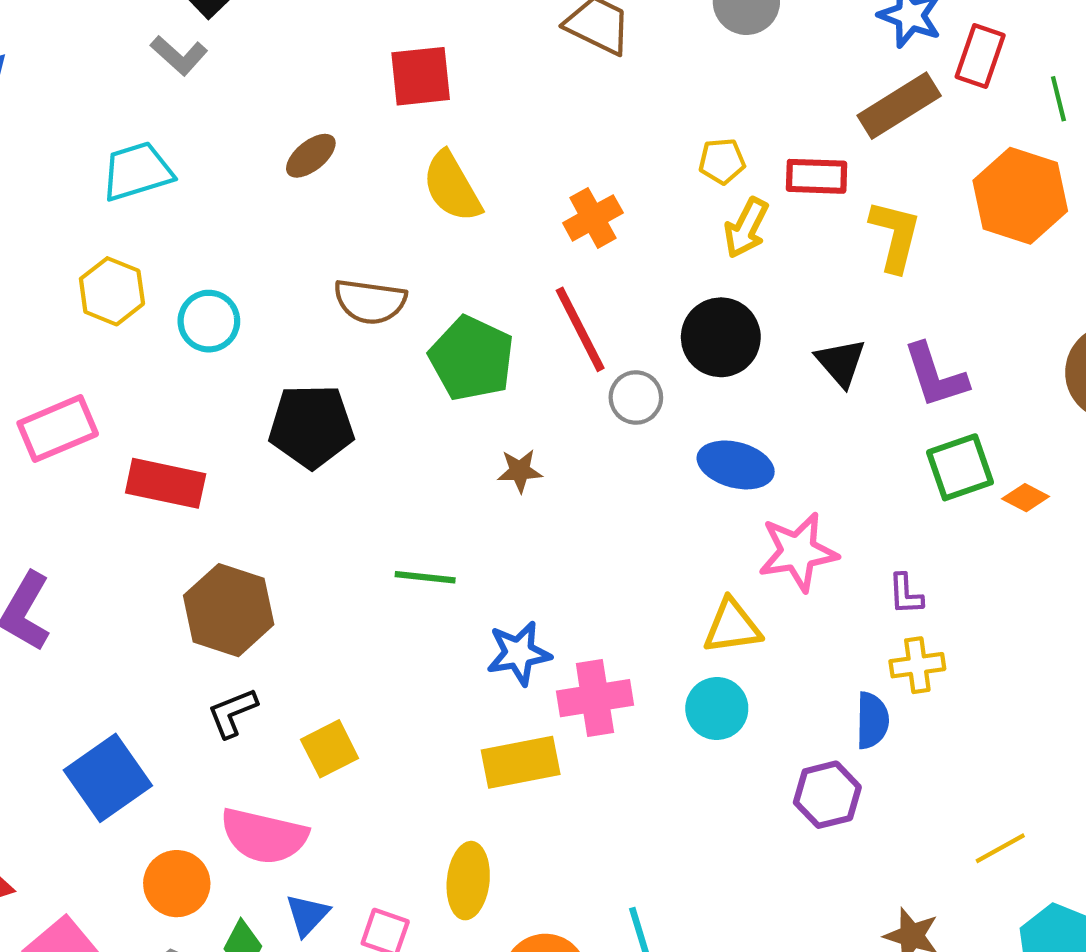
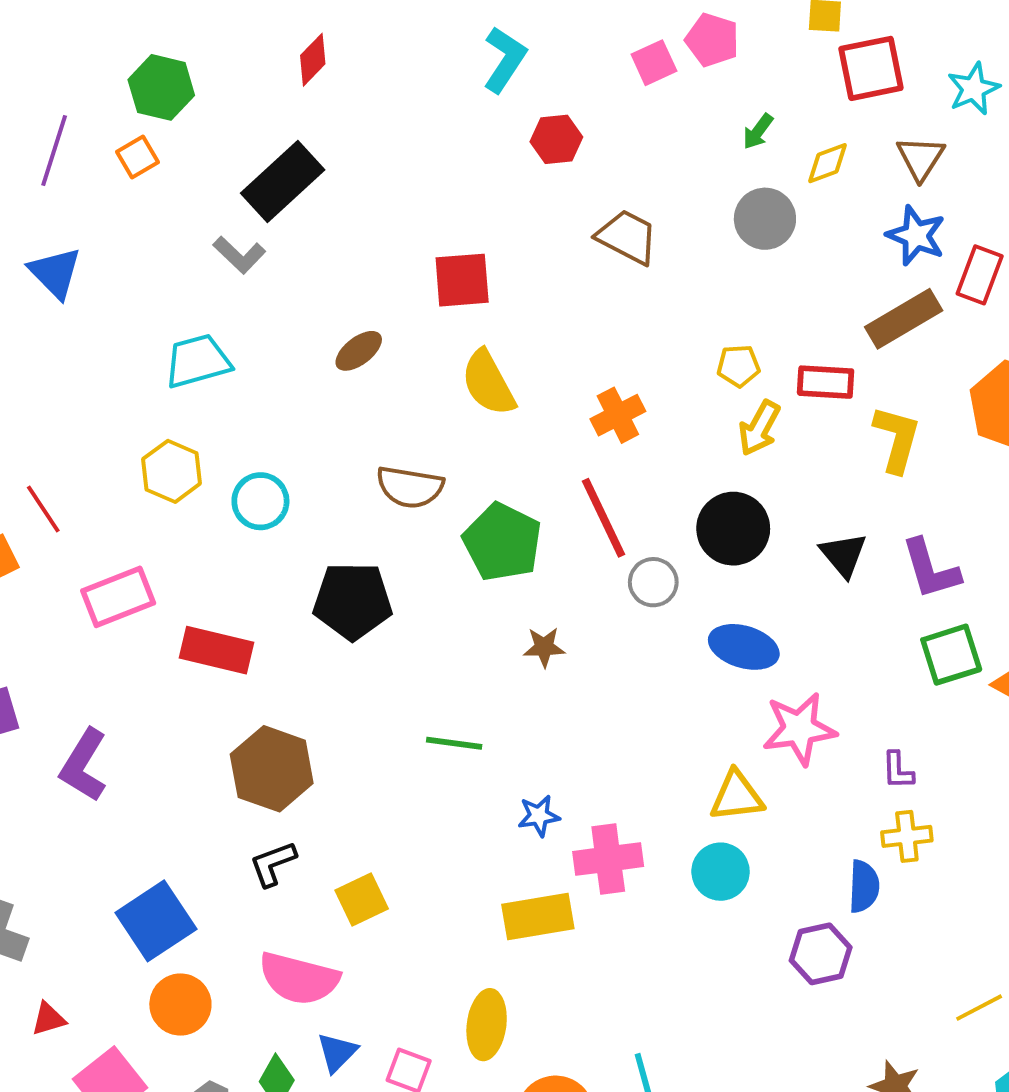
blue star: (519, 653) -> (539, 816), size x0.7
orange circle: (177, 884) -> (180, 1005), moved

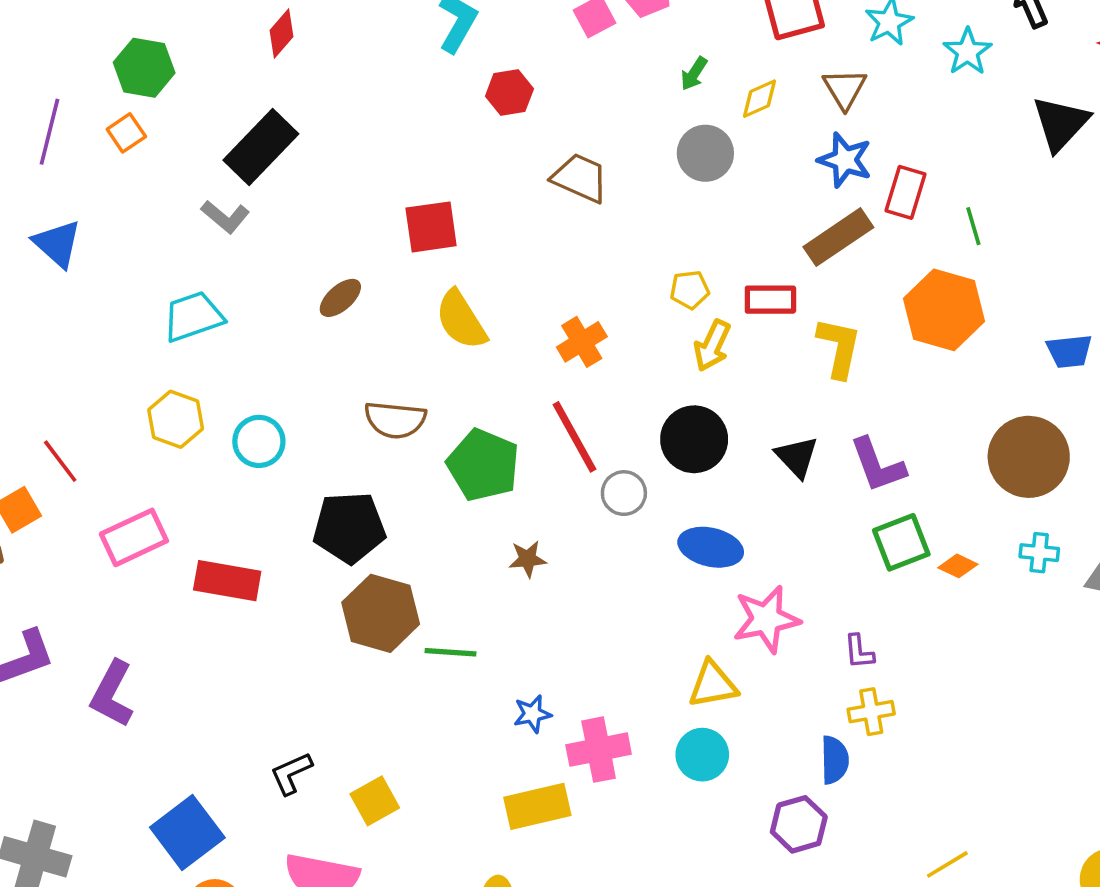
brown hexagon: (272, 769) -> (381, 613), moved

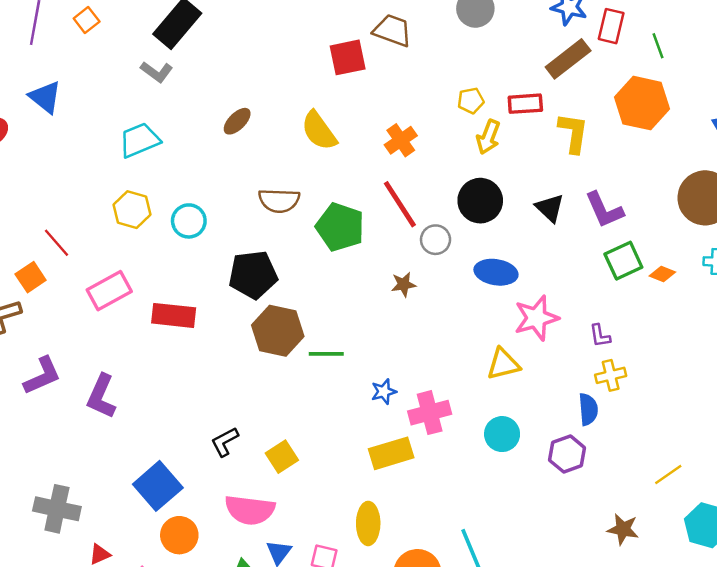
red square: (431, 227) -> (348, 57), moved
brown star: (528, 559) -> (404, 284), moved
cyan circle: (702, 755) -> (502, 434), moved

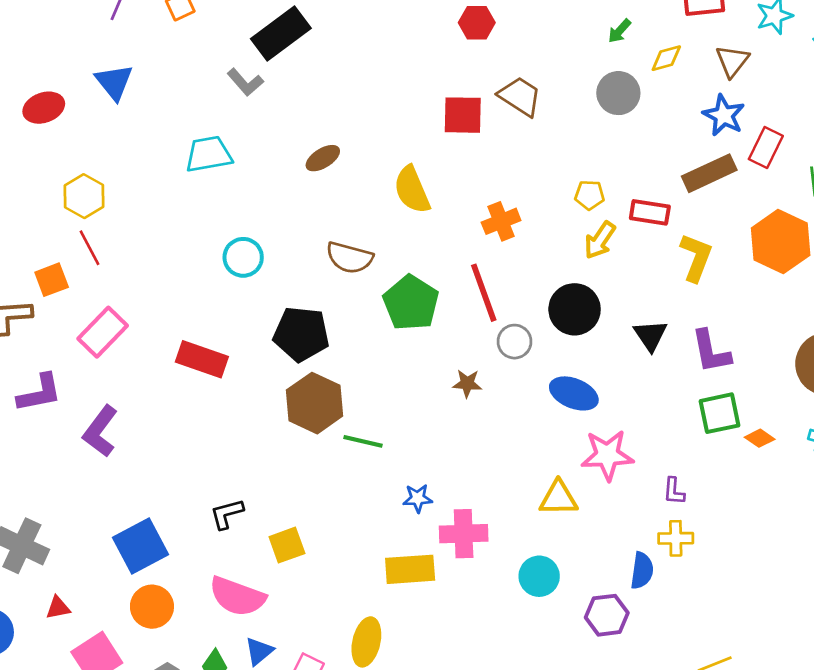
yellow hexagon: (132, 210) -> (84, 196), moved
pink rectangle: (109, 291) -> (103, 332), moved, turned -30

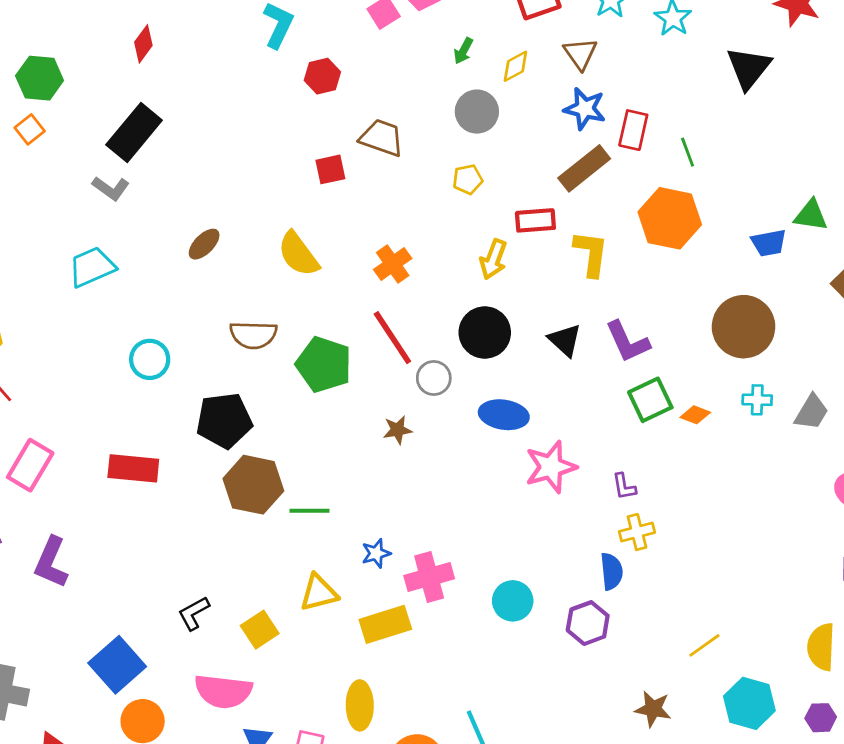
red square: (463, 115) -> (330, 169), size x0.7
yellow pentagon: (590, 195) -> (468, 179), moved
yellow triangle: (559, 498) -> (319, 593), moved

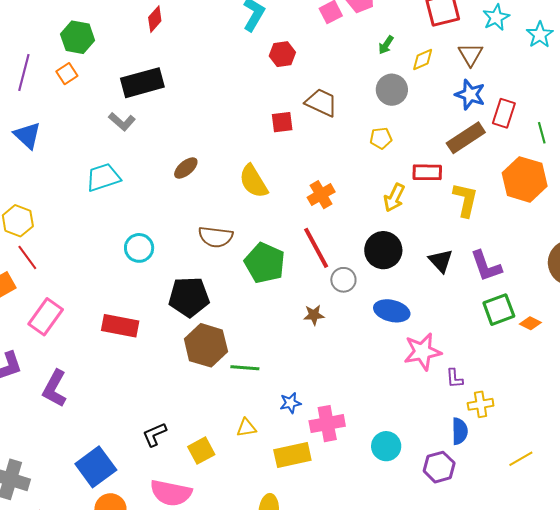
black rectangle: (134, 132) -> (142, 83), turned 30
purple L-shape: (624, 487) -> (455, 378), moved
yellow triangle: (319, 593) -> (246, 428), size x0.7
yellow line: (704, 645) -> (521, 459), moved

